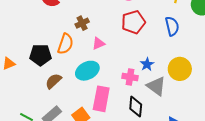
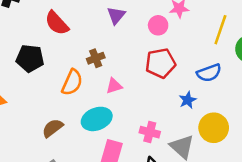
blue semicircle: (172, 26) -> (209, 73), turned 78
black pentagon: (40, 55) -> (30, 58), moved
blue star: (147, 64) -> (188, 100), moved

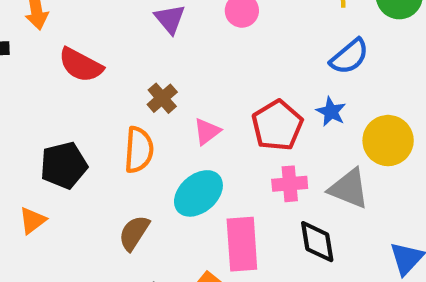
black pentagon: (30, 58) -> (64, 165), moved
red pentagon: (161, 63) -> (277, 125), moved

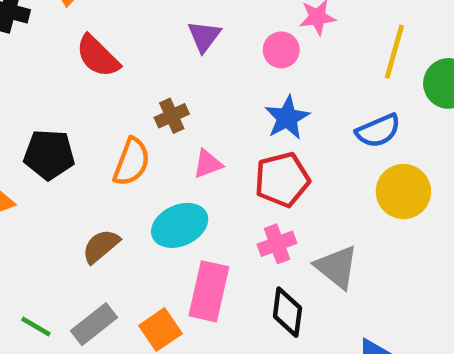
blue star: (331, 112) -> (287, 118), moved, size x1.4
yellow circle: (388, 141) -> (403, 192), moved
pink cross: (290, 184) -> (277, 244), turned -32

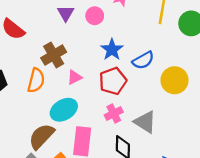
pink circle: (281, 50) -> (95, 16), moved
brown cross: (172, 116) -> (54, 55), size x1.5
blue semicircle: (378, 131) -> (143, 60), moved
brown semicircle: (101, 246) -> (41, 136), moved, size x1.4

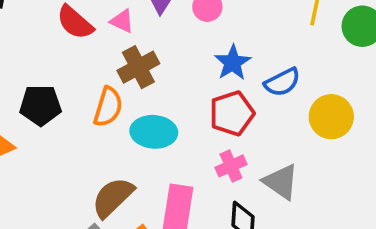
pink triangle: (74, 77) -> (122, 21), moved, turned 49
cyan ellipse: (64, 110) -> (154, 132), moved, turned 32

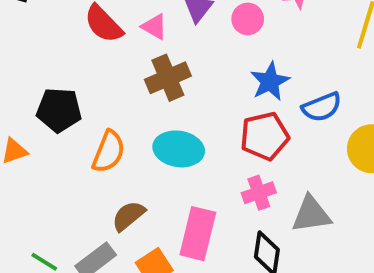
orange semicircle: (108, 107) -> (109, 152), moved
gray triangle: (281, 182) -> (311, 214), turned -48
brown semicircle: (113, 197) -> (128, 216), size x0.7

